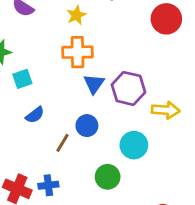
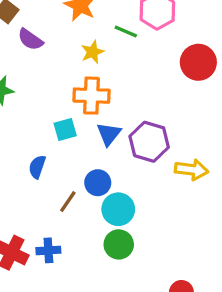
cyan square: (22, 79) -> (65, 130), moved
blue semicircle: (35, 115) -> (37, 167), turned 144
cyan circle: (134, 145) -> (118, 209), moved

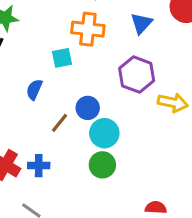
blue triangle: (109, 134) -> (141, 23), moved

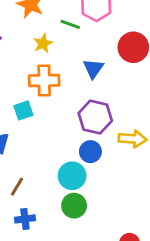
blue circle: (88, 108) -> (90, 152), moved
brown line: (60, 123) -> (17, 187), moved
blue cross: (39, 166) -> (25, 219), moved

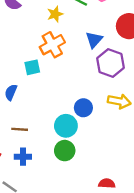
orange cross: (44, 80) -> (52, 45), turned -35
purple hexagon: (95, 117) -> (111, 63), moved
brown line: (17, 187) -> (20, 129), turned 56

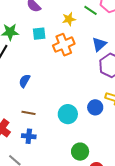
cyan square: (32, 67) -> (39, 34), moved
blue circle: (83, 108) -> (95, 107), moved
green circle: (65, 151) -> (80, 152), moved

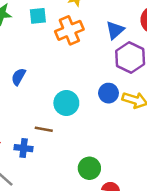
blue circle: (95, 107) -> (109, 93), moved
brown line: (29, 113) -> (44, 129), moved
cyan circle: (68, 114) -> (66, 103), moved

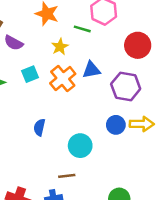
blue triangle: (115, 30) -> (91, 70), moved, turned 48
blue semicircle: (19, 77) -> (39, 127), moved

